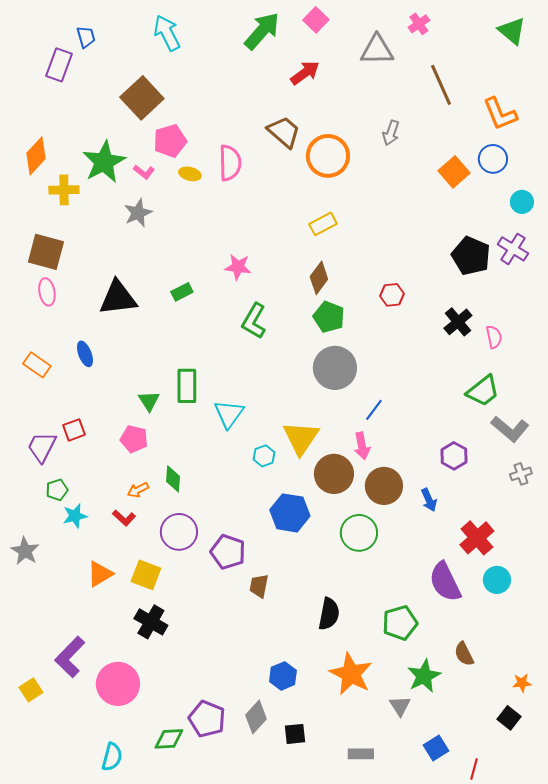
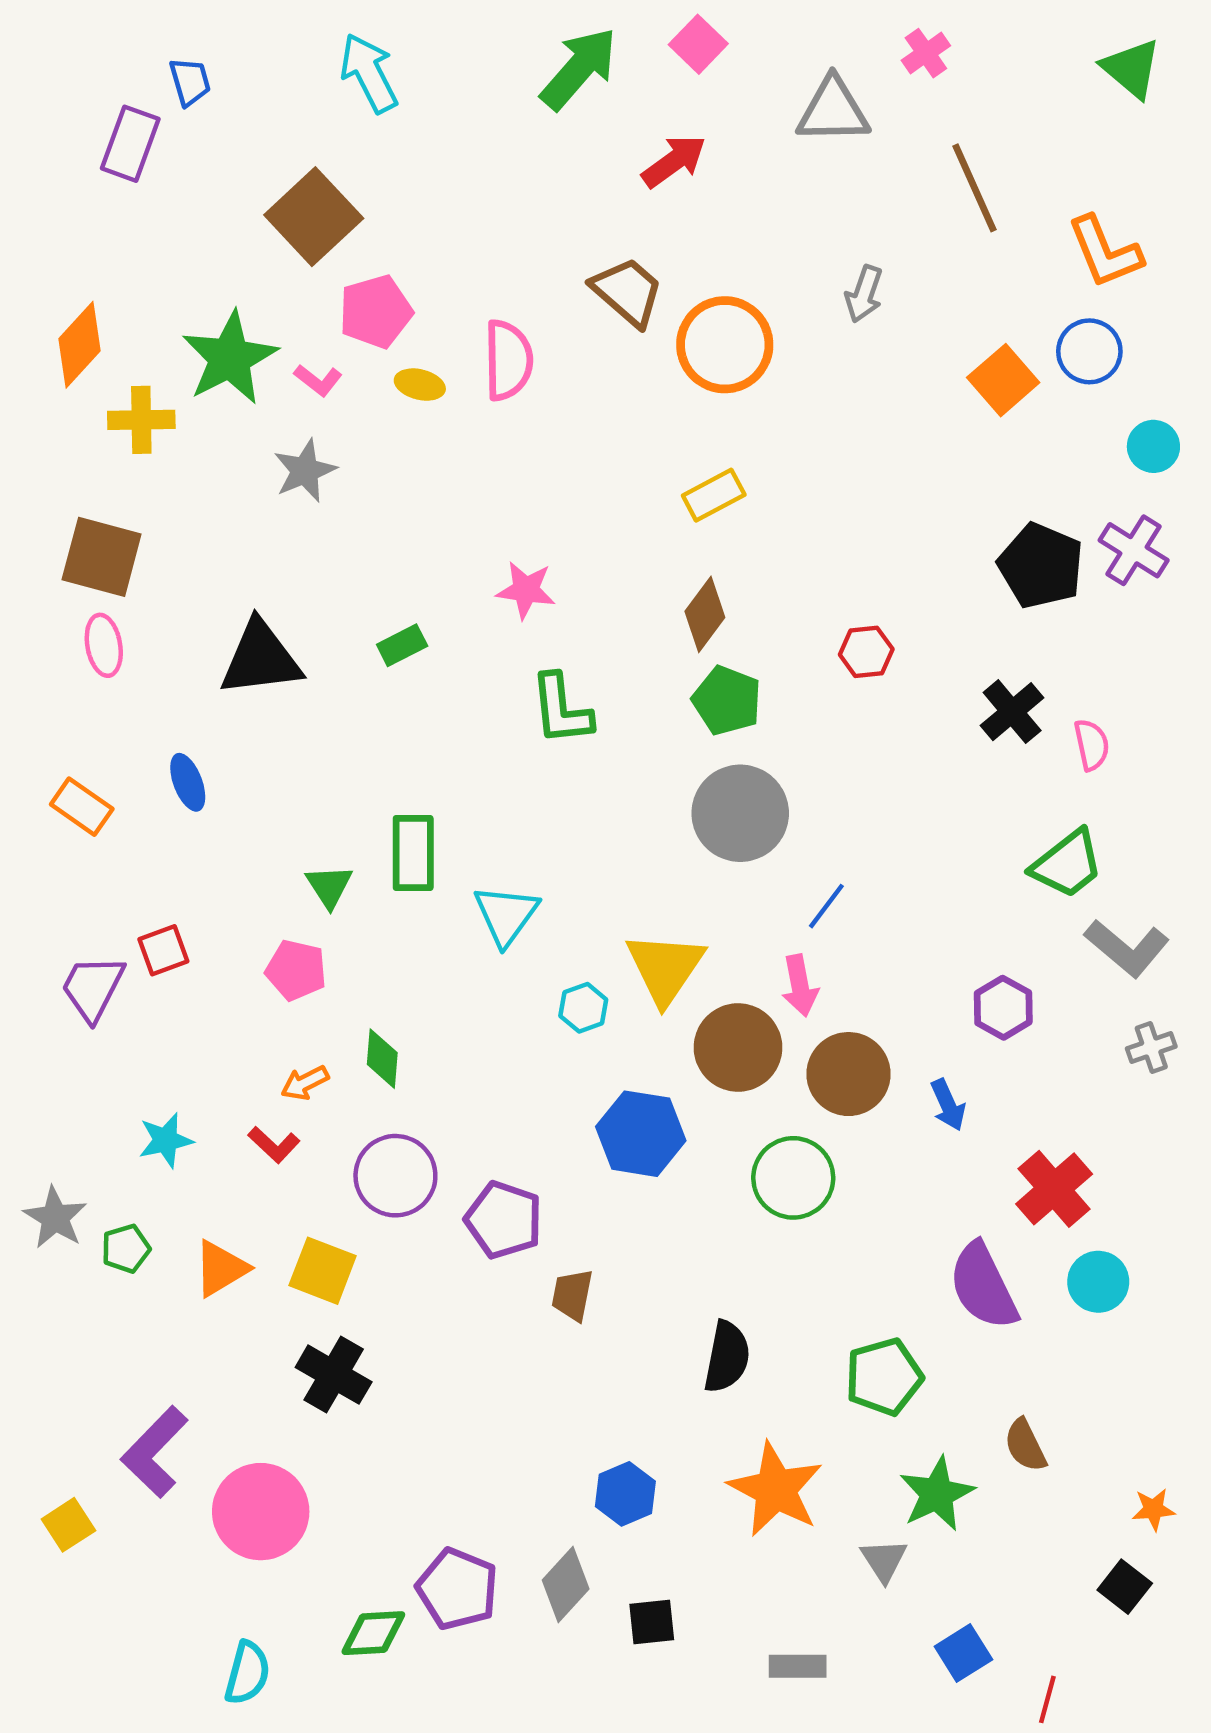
green L-shape: (254, 321) -> (561, 709), turned -36
green pentagon: (57, 490) -> (126, 1249), moved

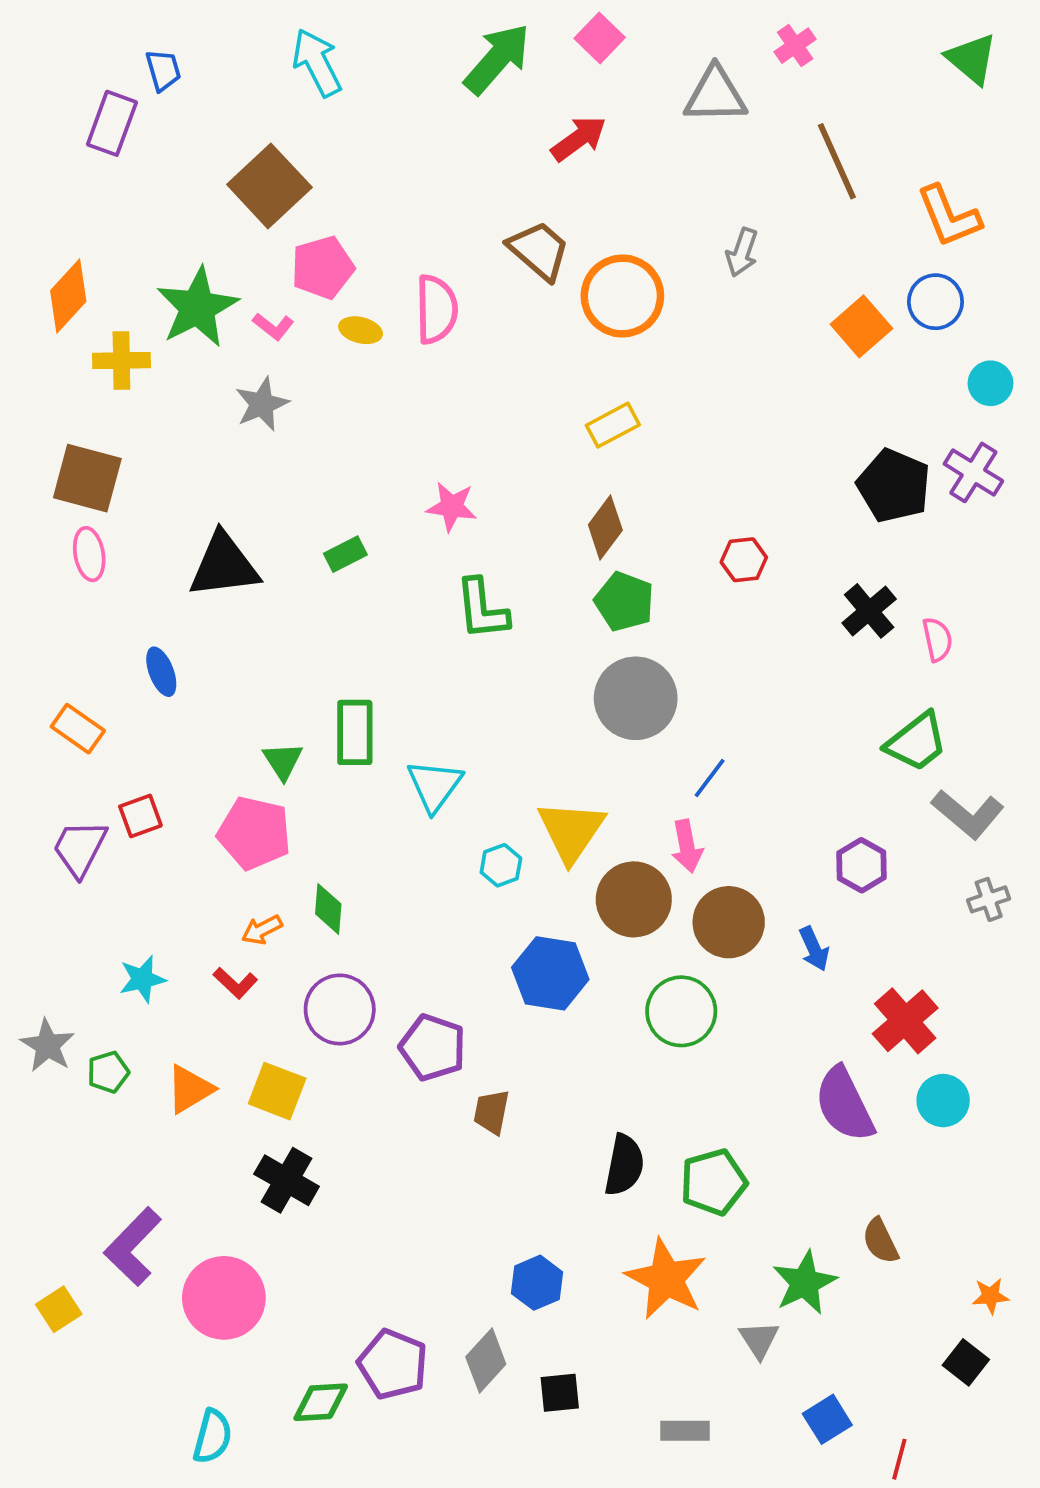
orange rectangle: (82, 807) -> (78, 729), moved
pink pentagon: (296, 970) -> (254, 833), size x1.4
green pentagon: (884, 1377) -> (713, 1182), moved

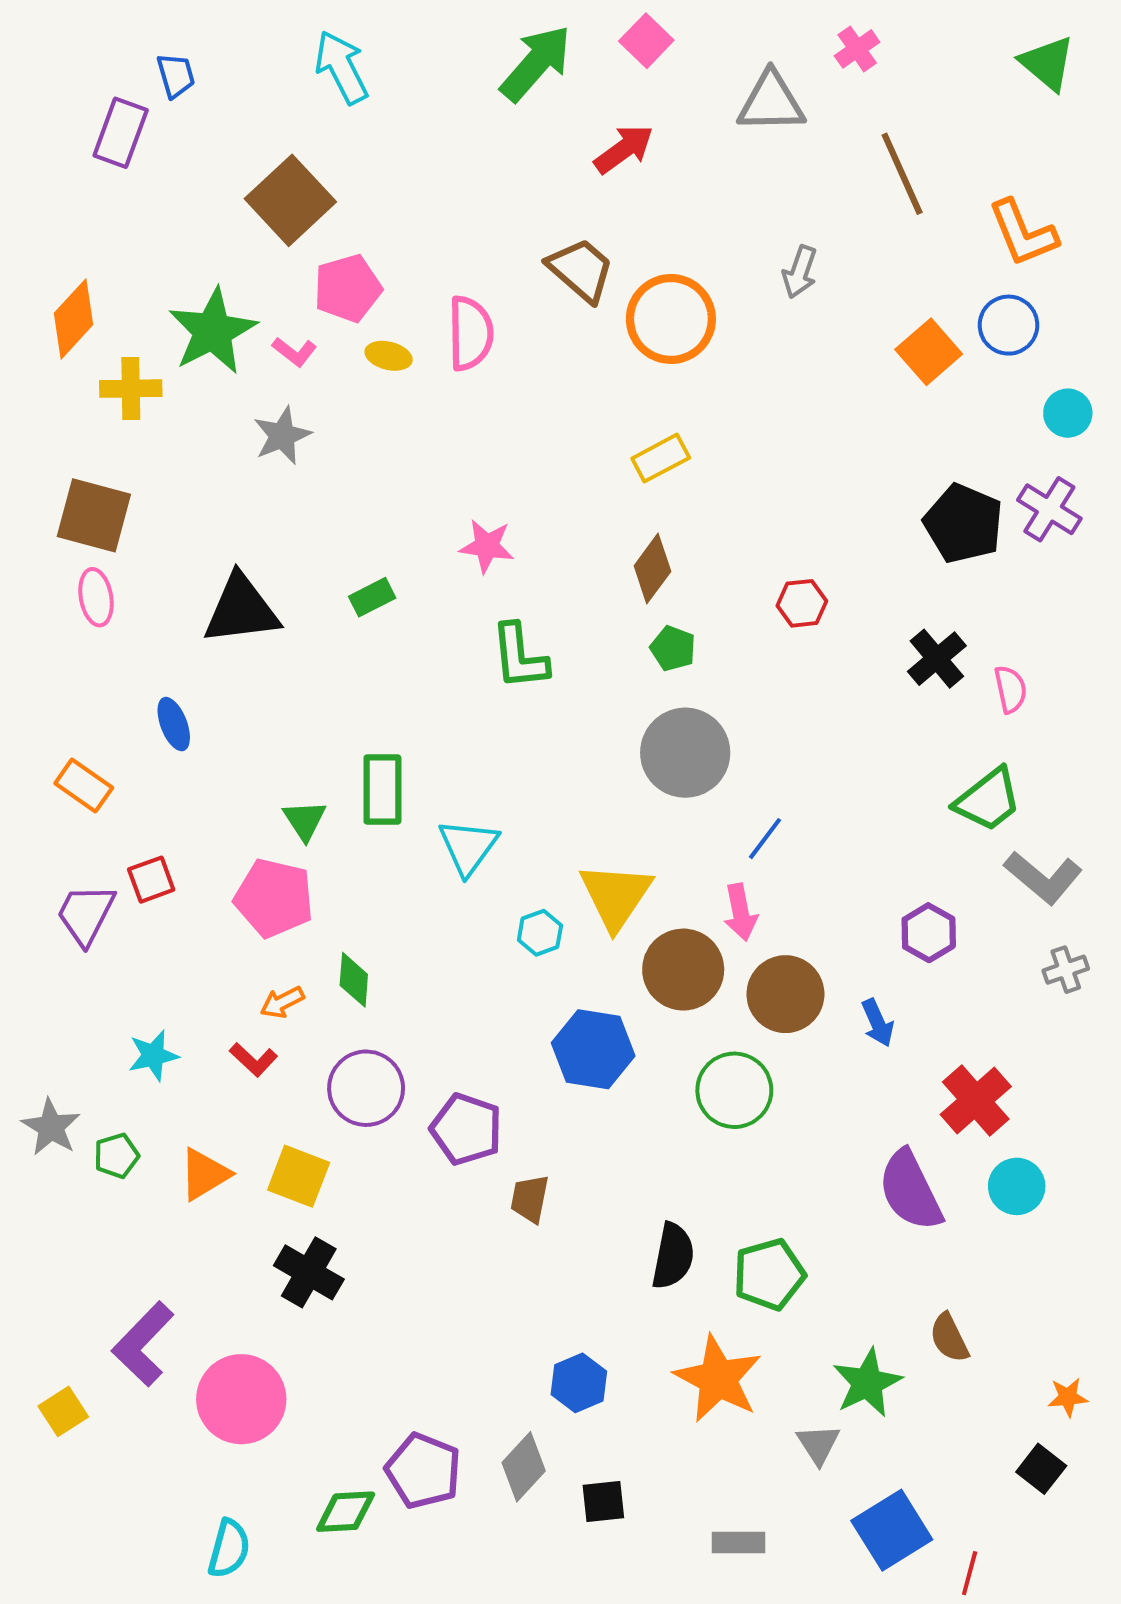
green pentagon: (624, 601) -> (673, 648), size x0.7
blue square: (827, 1419) -> (892, 1530), size x1.5

